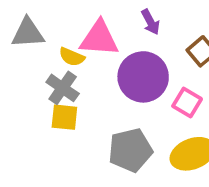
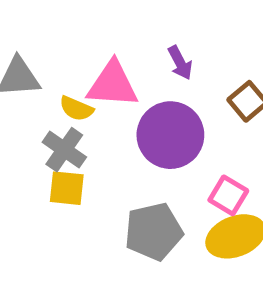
pink square: (187, 103) -> (228, 195), moved

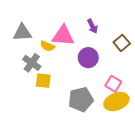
purple circle: (170, 135) -> (88, 58), size x0.7
gray cross: (64, 150) -> (32, 63), moved

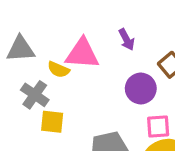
purple circle: (88, 58) -> (141, 89), moved
pink square: (113, 84) -> (158, 126), turned -35

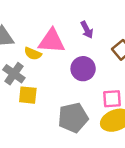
purple circle: (141, 89) -> (83, 69), moved

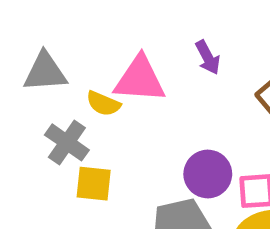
purple circle: (83, 69) -> (208, 174), moved

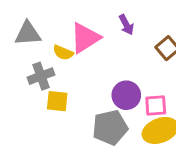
pink triangle: (140, 79) -> (85, 38), turned -36
gray cross: (67, 142) -> (41, 76), turned 35

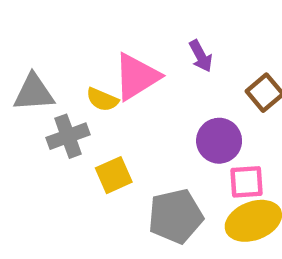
gray triangle: (28, 33) -> (34, 93), moved
purple circle: (126, 95) -> (219, 141), moved
yellow square: (57, 101) -> (114, 175), moved, turned -30

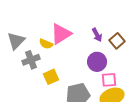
purple arrow: (201, 56) -> (97, 35), moved
gray triangle: (34, 93) -> (16, 41), turned -42

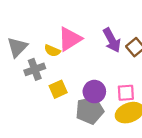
purple arrow: (97, 35) -> (112, 40), size x1.5
purple circle: (97, 62) -> (94, 92), moved

